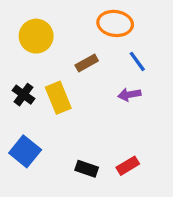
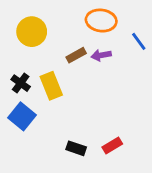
blue line: (137, 61) -> (139, 41), moved
purple arrow: (129, 95) -> (101, 55), moved
blue square: (25, 151) -> (22, 116), moved

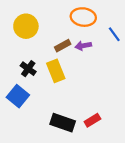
black cross: (21, 83) -> (28, 69), moved
yellow rectangle: (51, 86) -> (56, 71), moved
black rectangle: (76, 148) -> (63, 123), size x1.5

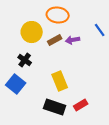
orange ellipse: (83, 17) -> (58, 15), moved
yellow circle: (26, 26) -> (32, 32), moved
yellow rectangle: (56, 71) -> (60, 81), moved

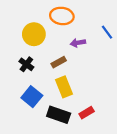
brown rectangle: (55, 40) -> (59, 62), moved
blue square: (16, 84) -> (32, 97), moved

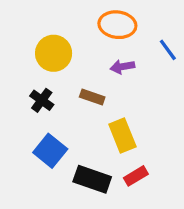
orange ellipse: (62, 16) -> (117, 25), moved
brown rectangle: (59, 62) -> (92, 97), turned 48
yellow rectangle: (64, 87) -> (122, 136), moved

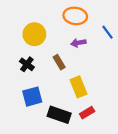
brown rectangle: (92, 97) -> (59, 62), turned 40
blue square: (50, 151) -> (32, 97), turned 36

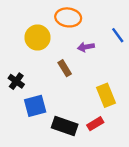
orange ellipse: (75, 16) -> (68, 17), moved
black cross: (27, 64) -> (16, 81), moved
yellow rectangle: (78, 87) -> (106, 95), moved

